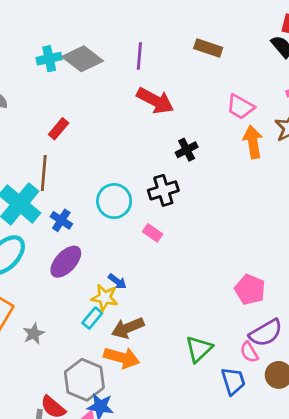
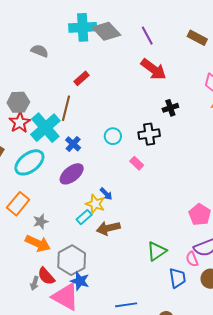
purple line: (139, 56) -> (147, 36), turned -42
cyan cross: (49, 59) -> (83, 27), size x1.5
cyan circle: (114, 201) -> (113, 136), size x0.7
orange arrow: (122, 358) -> (38, 243), moved

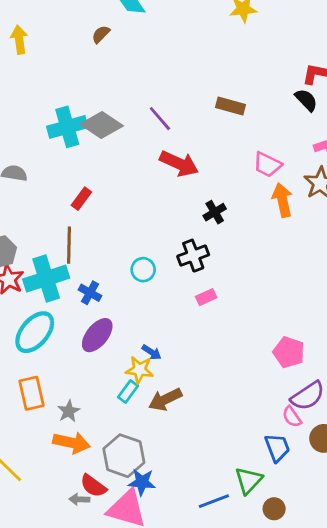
cyan cross: (45, 128) -> (46, 279), turned 36
pink rectangle: (137, 163) -> (206, 297), moved, turned -56
orange rectangle: (18, 204) -> (32, 393), turned -40
green triangle: (157, 251) -> (249, 480), moved
gray arrow: (35, 283) -> (79, 499), turned 88

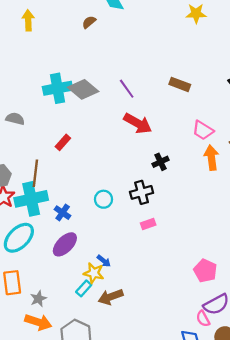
brown line: (69, 245) -> (35, 173), moved

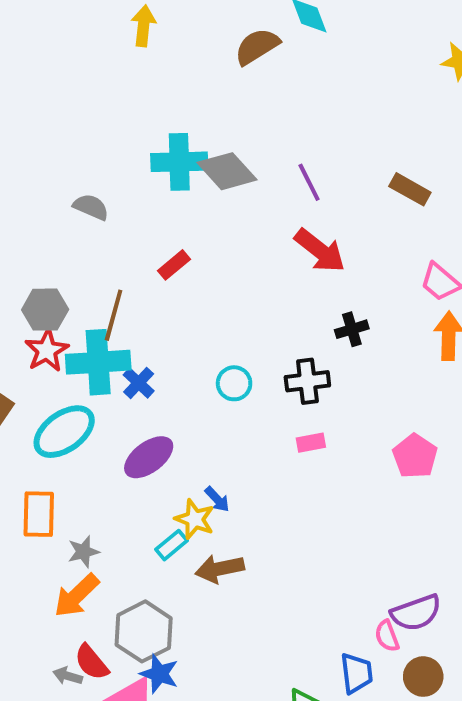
brown semicircle: (89, 22) -> (257, 46), size x1.6
blue cross: (63, 213) -> (139, 383), moved
pink pentagon: (205, 271) -> (415, 456), moved
orange arrow: (38, 322) -> (77, 596), turned 110

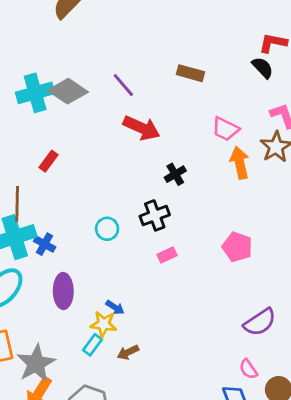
purple ellipse: (149, 457) -> (63, 291), turned -40
gray star: (83, 552) -> (36, 363), size x1.8
brown arrow: (220, 569) -> (128, 352), size x0.7
purple semicircle: (416, 613) -> (260, 322), moved

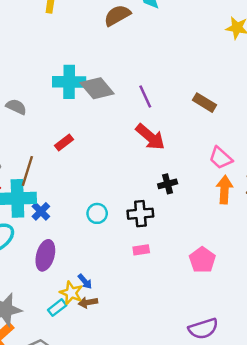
brown arrow: (128, 352) -> (88, 302), moved

